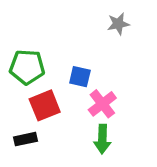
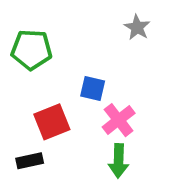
gray star: (118, 24) -> (137, 27), turned -30
green pentagon: (27, 67) -> (31, 50), moved

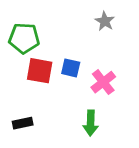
pink cross: (119, 120) -> (103, 82), moved
red square: (52, 122) -> (40, 71), moved, turned 32

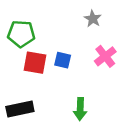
pink cross: (103, 82) -> (105, 56), moved
black rectangle: (23, 123) -> (20, 109), size x1.5

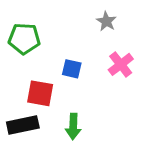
red square: (35, 63) -> (40, 93), moved
green arrow: (80, 109) -> (73, 126), moved

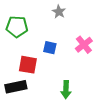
gray star: (106, 21) -> (59, 12), moved
green arrow: (73, 126) -> (66, 90), moved

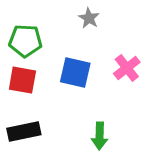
blue square: (50, 48) -> (75, 72), size x1.5
red square: (28, 65) -> (22, 80), moved

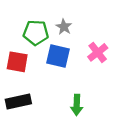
gray star: (89, 18) -> (64, 27), moved
green pentagon: (25, 41) -> (36, 33), moved

